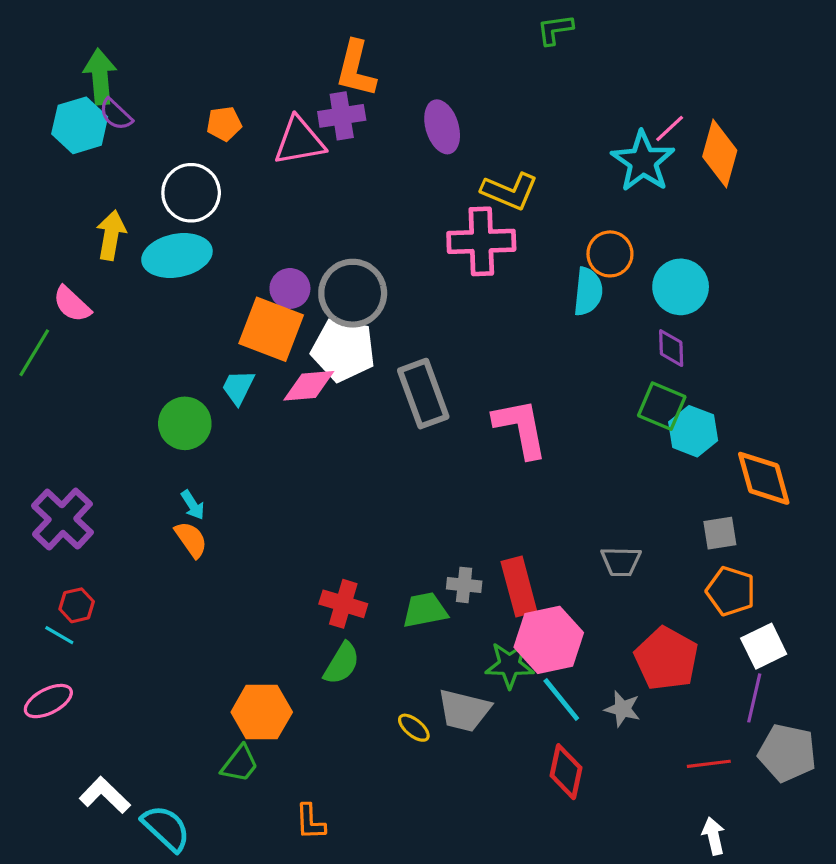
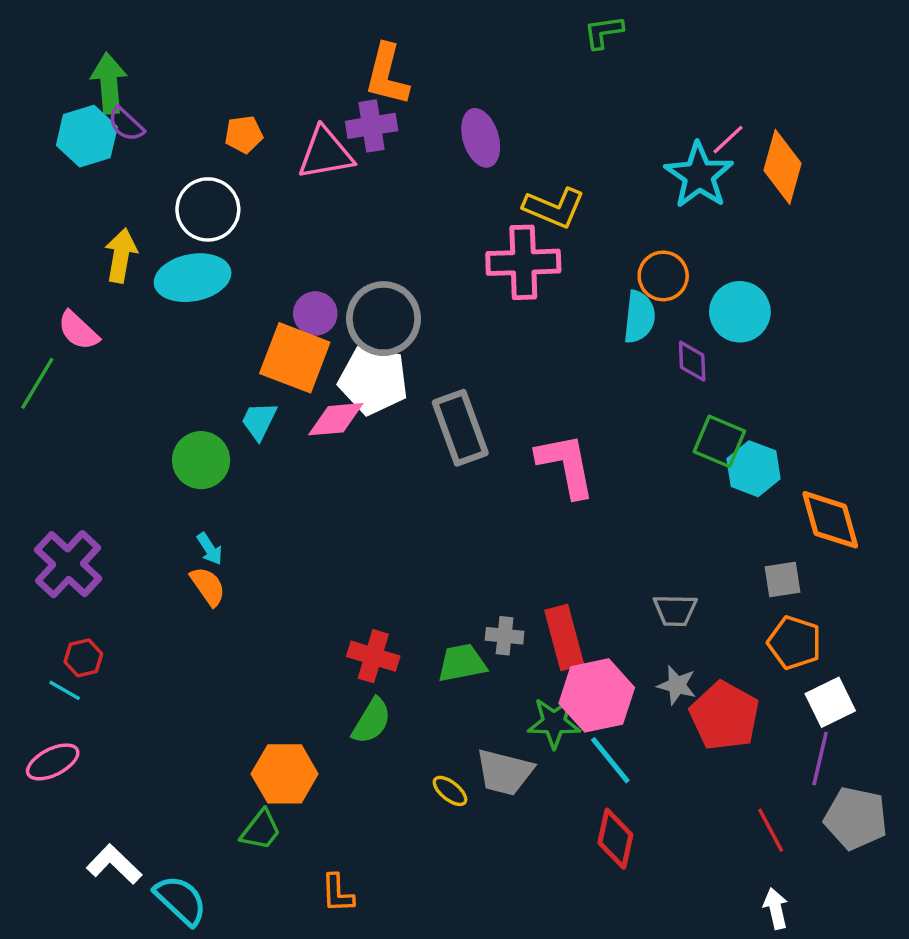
purple diamond: (671, 348) -> (692, 361), moved
gray star: (623, 709) -> (677, 685), moved
red line: (709, 764) -> (771, 830), turned 69

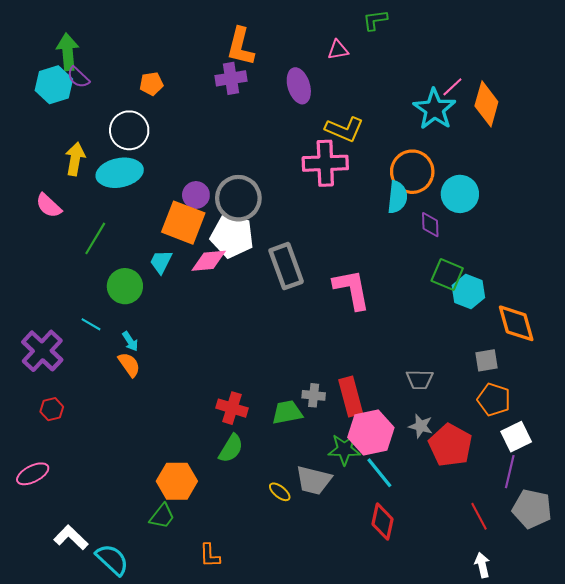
pink triangle: (326, 153) -> (338, 50), moved, size x0.6
orange circle: (663, 276) -> (412, 172), size x1.4
green line: (37, 383) -> (95, 238), moved
cyan line: (65, 690) -> (91, 324), moved

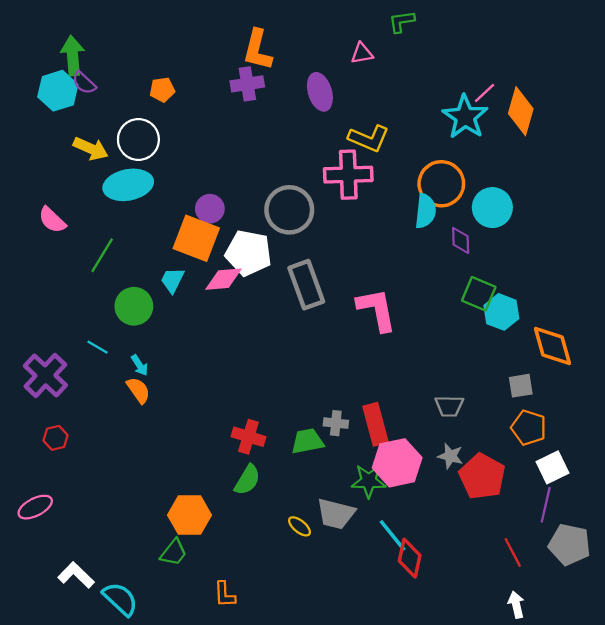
yellow arrow: (75, 159) -> (91, 149), moved, turned 104
gray circle: (238, 198) -> (289, 210), moved
cyan line: (379, 473) -> (393, 535), moved

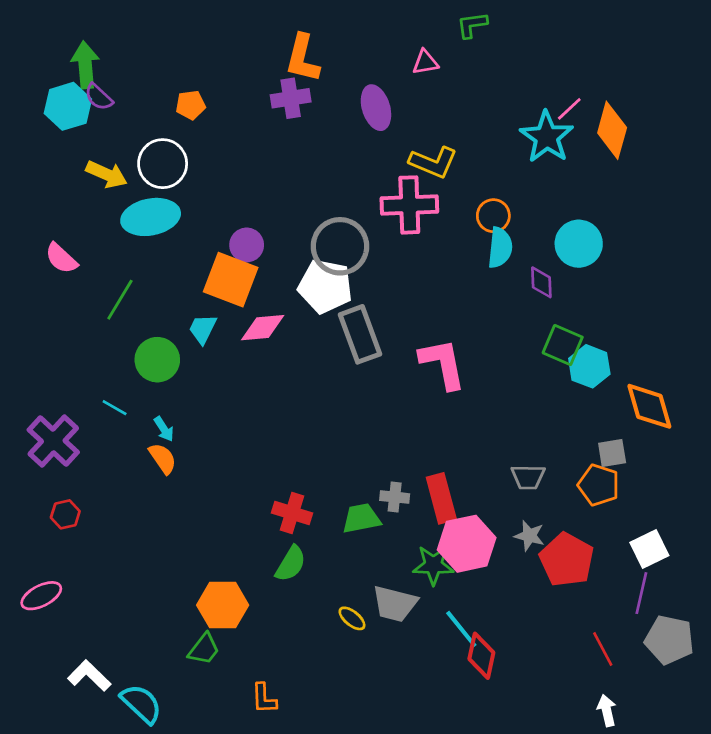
orange circle: (441, 184) -> (493, 216), moved, size x0.6
white pentagon: (248, 253) -> (325, 286), moved
orange pentagon: (529, 428) -> (599, 485), moved

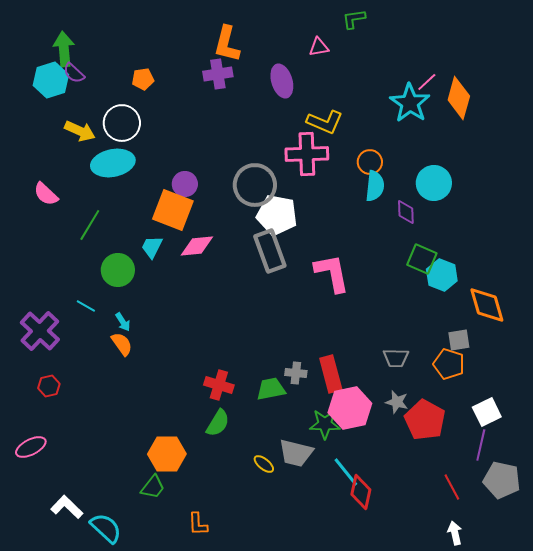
white pentagon: (325, 286) -> (277, 215), moved

